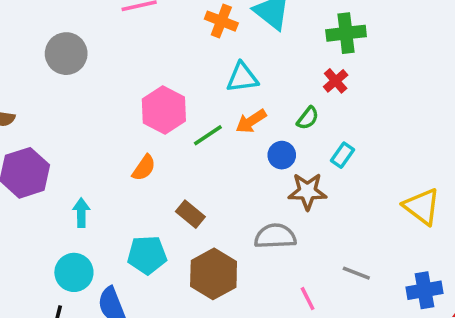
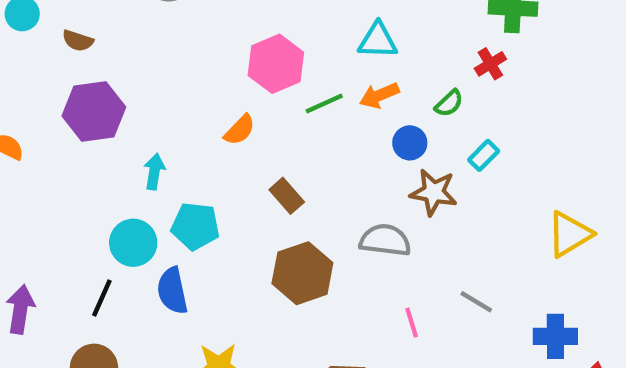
yellow triangle: (422, 207) -> (569, 234), turned 42
cyan pentagon: (147, 255) -> (195, 226), moved

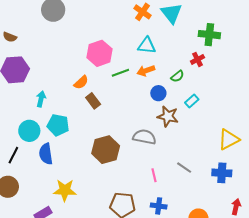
brown rectangle: (287, 196) -> (93, 101), moved
blue cross: (555, 336) -> (222, 173), moved

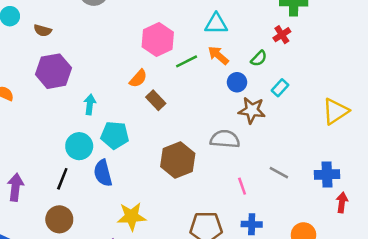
orange arrow: (146, 71) -> (218, 55), turned 66
yellow triangle: (229, 139) -> (335, 111), moved
red arrow: (236, 207) -> (342, 203), moved

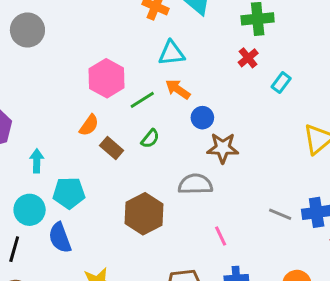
green semicircle: (259, 58) -> (150, 139), moved
cyan rectangle: (280, 88) -> (281, 83), moved
gray line: (279, 173) -> (280, 214), moved

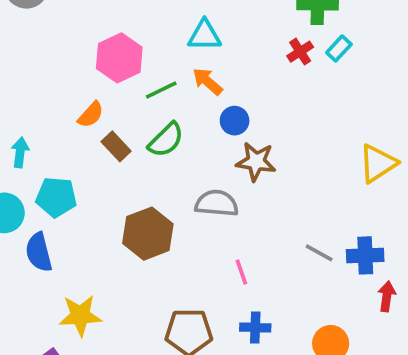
cyan rectangle: (281, 83) -> (339, 48), moved
green semicircle: (150, 139) -> (166, 140), size x1.5

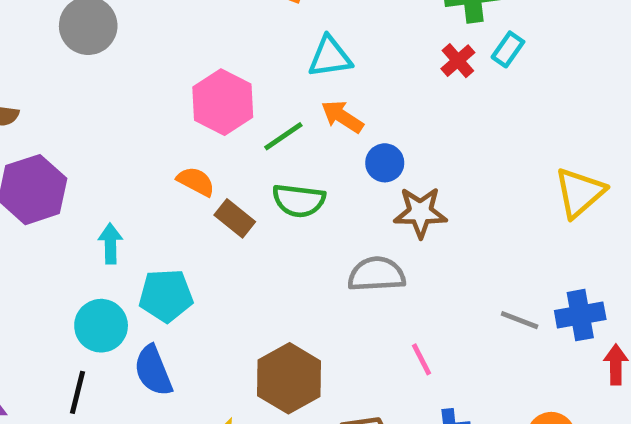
orange semicircle: (91, 115) -> (196, 181), turned -96
green semicircle: (166, 140) -> (299, 201), turned 60
brown hexagon: (148, 234) -> (289, 378), moved

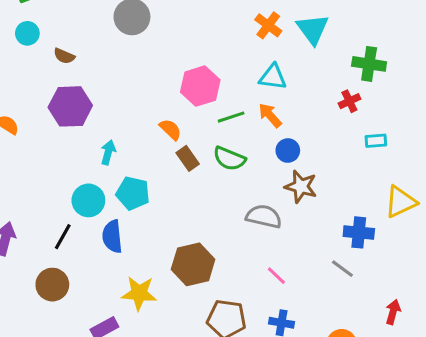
cyan rectangle: (508, 49) -> (376, 141), moved, turned 35
blue cross: (580, 315) -> (359, 232), moved
pink line: (421, 359) -> (276, 276), turned -35

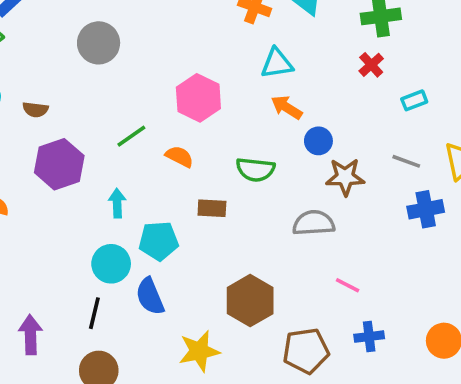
green line: (231, 117) -> (131, 136), moved
brown rectangle: (188, 158) -> (212, 208), moved, turned -35
gray line: (342, 269) -> (406, 161), moved

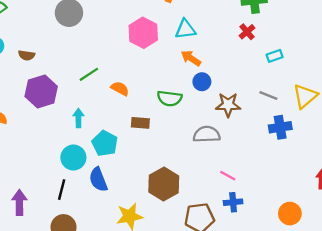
pink hexagon: (198, 98) -> (143, 33), moved
blue circle: (318, 141) -> (202, 82), moved
cyan pentagon: (159, 241) -> (105, 143), turned 30
blue cross: (369, 337) -> (233, 202), moved

